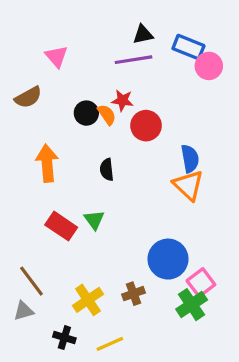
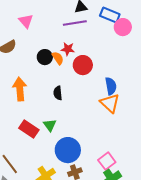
blue circle: (168, 259) -> (68, 150), moved
pink square: (201, 283) -> (107, 161), moved

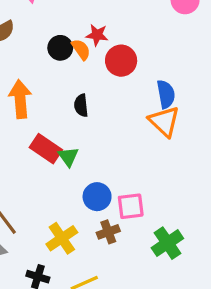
red rectangle: (29, 129) -> (46, 149), moved
blue circle: (68, 150) -> (97, 197), size x0.7
pink square: (107, 161) -> (131, 206), moved, turned 30

